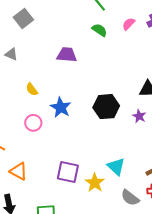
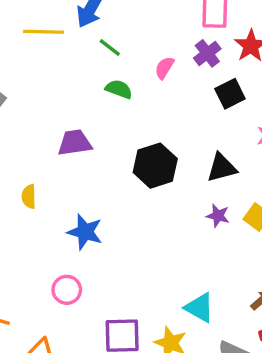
yellow semicircle: (32, 89) -> (29, 196), moved, turned 48
black hexagon: (106, 107) -> (155, 166), moved
pink circle: (33, 123) -> (67, 290), moved

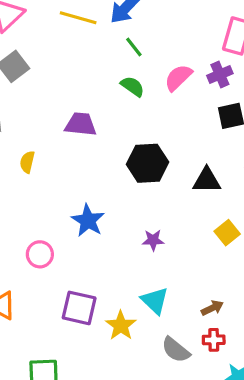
pink semicircle: (164, 68) -> (178, 78), size x1.4
purple star: (218, 216) -> (153, 240), moved, turned -30
blue star: (85, 232) -> (88, 221), moved

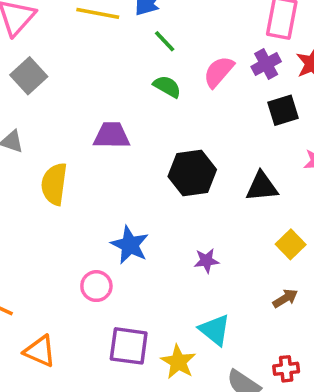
yellow semicircle: (27, 162) -> (54, 184), size x1.6
pink circle: (40, 254) -> (96, 286), moved
brown arrow: (212, 308) -> (285, 298), moved

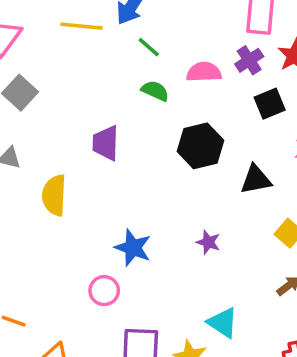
pink semicircle: (219, 72) -> (204, 72), turned 52
purple trapezoid: (112, 135) -> (106, 143), turned -84
black hexagon: (192, 173) -> (200, 146), moved
purple star: (206, 261) -> (208, 242), moved, turned 30

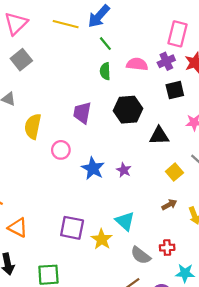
green semicircle: (155, 91) -> (105, 71), turned -126
purple trapezoid: (106, 143) -> (82, 113), moved
blue star: (133, 248) -> (93, 168), moved
pink circle: (104, 291) -> (61, 150), moved

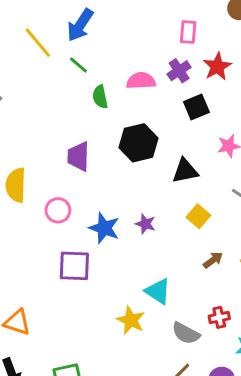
yellow line: (66, 24) -> (38, 43), turned 45
pink rectangle: (178, 34) -> (188, 32), size x0.7
green line: (105, 44) -> (78, 65), moved
yellow square: (174, 172) -> (198, 216), moved
purple square: (72, 228) -> (74, 266), moved

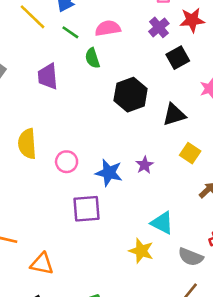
red star: (217, 67) -> (192, 20), turned 30
pink semicircle: (141, 81) -> (108, 28), moved
purple trapezoid: (78, 157) -> (48, 76), moved
purple star: (145, 224) -> (145, 165), turned 30

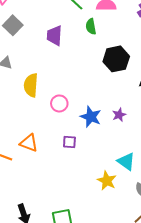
purple square: (87, 209) -> (69, 142), size x0.6
orange triangle: (42, 264) -> (29, 143), moved

